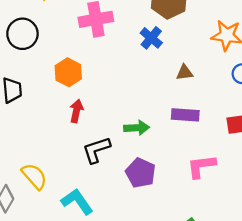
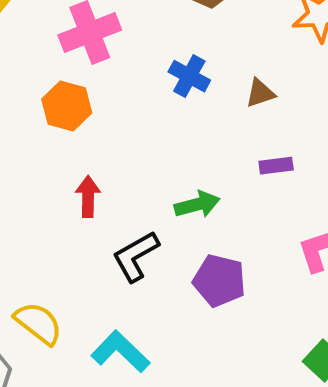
blue cross: (151, 38) -> (189, 76), moved
orange hexagon: (68, 72) -> (67, 106), moved
purple rectangle: (185, 115) -> (276, 166), size x0.7

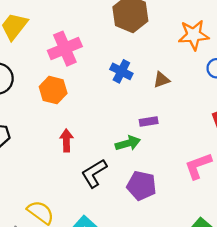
purple rectangle: (276, 166) -> (149, 122), moved

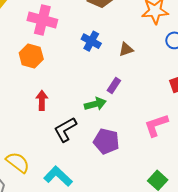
pink cross: (65, 49) -> (42, 20), turned 36
purple rectangle: (149, 122) -> (114, 85), turned -49

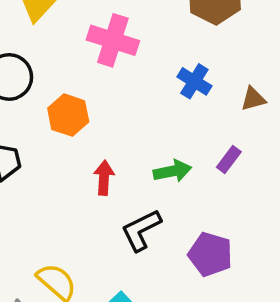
orange hexagon: (31, 56) -> (68, 115), moved
green arrow: (95, 104) -> (172, 171), moved

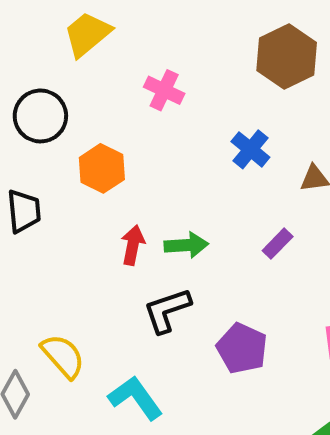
pink cross: (113, 40) -> (164, 90), size x0.7
green arrow: (172, 171) -> (186, 245), moved

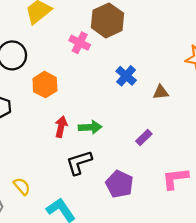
brown hexagon: (287, 56) -> (107, 20), moved
purple rectangle: (278, 244) -> (144, 138), moved
yellow semicircle: (63, 356) -> (22, 186), size x0.7

